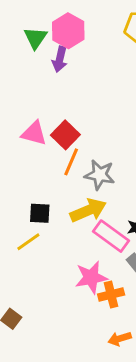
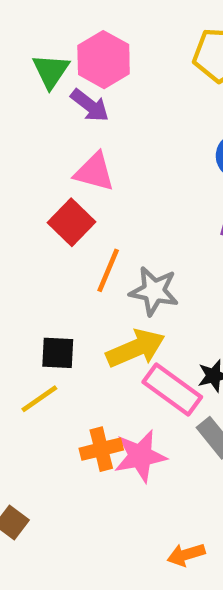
purple arrow: (60, 59) -> (90, 105), turned -65
pink triangle: (34, 133) -> (94, 172), moved
red square: (65, 135) -> (71, 222), moved
orange cross: (111, 294) -> (101, 449), moved

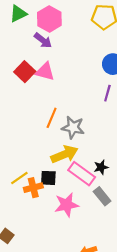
green triangle: (51, 71) -> (18, 14), moved, turned 30
red square: (71, 222) -> (25, 72), moved
black square: (58, 353) -> (48, 178), moved
orange cross: (101, 449) -> (33, 188), moved

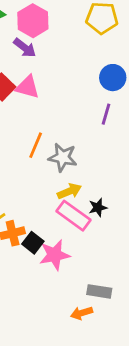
yellow arrow: (64, 154) -> (69, 191), moved, size x0.7
black square: (48, 178) -> (33, 243), moved, turned 35
gray rectangle: (102, 196) -> (99, 291), moved, turned -42

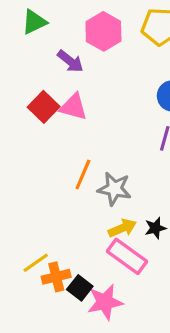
pink hexagon: (33, 21) -> (103, 31), moved
black star: (98, 207) -> (155, 228), moved

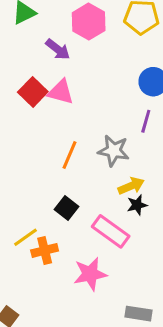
gray star: (114, 189) -> (114, 151), moved
yellow arrow: (122, 228) -> (131, 186), moved
black square: (80, 288) -> (67, 208), moved

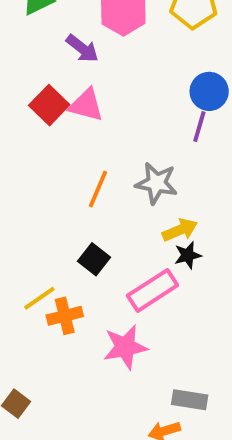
purple line: (146, 121) -> (199, 127), moved
pink rectangle: (111, 231) -> (153, 290), turned -69

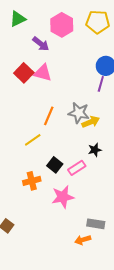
yellow arrow: (180, 230) -> (91, 122), moved
black square: (94, 259) -> (55, 165), moved
pink rectangle: (153, 290) -> (77, 168), size x0.7
yellow line: (39, 298) -> (33, 140), moved

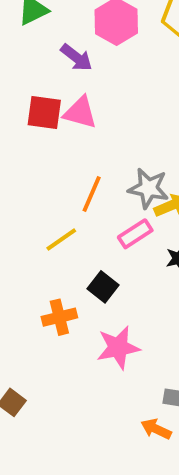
red square: (24, 73) -> (44, 113), turned -36
pink rectangle: (77, 168) -> (135, 234), moved
orange arrow: (83, 240) -> (156, 429), turned 42

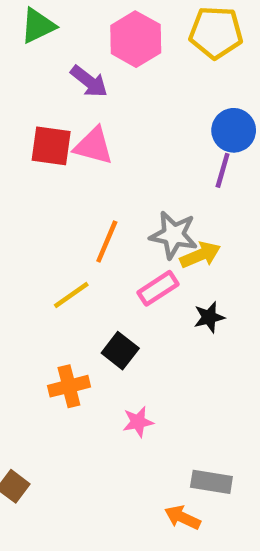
pink star: (118, 348) -> (138, 422), size x0.6

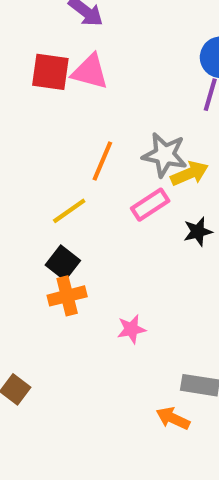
black square: (120, 351) -> (63, 263), moved

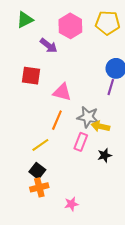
pink triangle: (90, 72) -> (62, 92), moved
yellow arrow: (190, 173) -> (100, 126), turned -144
pink rectangle: (150, 205) -> (81, 142), turned -36

